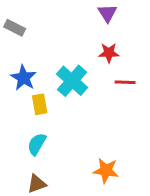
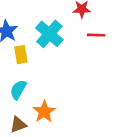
orange star: (106, 171) -> (44, 112), moved, turned 30

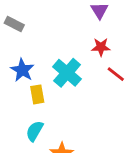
red line: (96, 35) -> (116, 74), turned 36

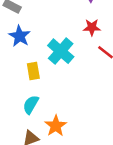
blue star: (22, 70) -> (20, 36), moved

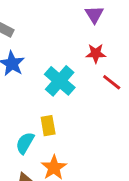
yellow rectangle: (33, 71) -> (48, 126), moved

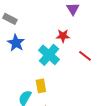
red star: (96, 53) -> (63, 36), moved

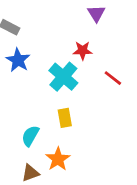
yellow rectangle: (41, 86) -> (65, 118), moved

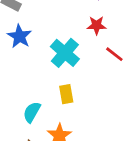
red star: (83, 51) -> (97, 25), moved

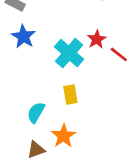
red star: (97, 25) -> (97, 39), moved, turned -30

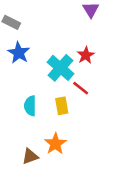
red line: (119, 54) -> (81, 88), moved
cyan semicircle: (36, 112) -> (30, 106), moved, turned -30

